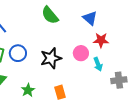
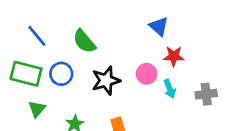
green semicircle: (50, 15) -> (84, 41), moved
gray cross: (119, 80) -> (206, 94), moved

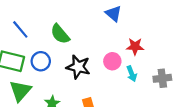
blue triangle: (159, 26) -> (113, 14), moved
black star: (106, 81) -> (78, 67), turned 30
green triangle: (37, 109) -> (20, 91), size x1.5

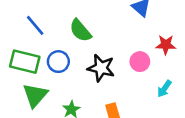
cyan arrow: (132, 74) -> (164, 89), moved, turned 56

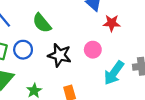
red star: (166, 45) -> (112, 23), moved
cyan arrow: (164, 89) -> (114, 73), size x1.6

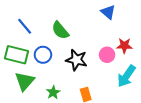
red star: (112, 23) -> (124, 46), moved

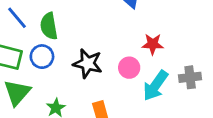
green semicircle: (60, 30) -> (49, 26), moved, turned 30
pink circle: (107, 55) -> (129, 68), moved

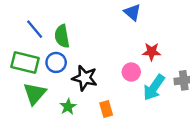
black star: (88, 63) -> (85, 78), moved

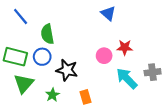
blue line: (35, 29) -> (21, 17), moved
pink circle: (131, 72) -> (104, 56), moved
cyan arrow: (154, 88) -> (127, 78), turned 100

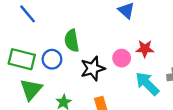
green semicircle: (47, 34) -> (72, 41), moved
black star: (67, 70) -> (93, 69), moved, turned -30

